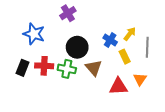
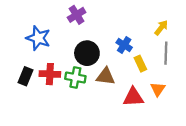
yellow arrow: (130, 34) -> (161, 28), moved
brown triangle: (94, 68) -> (106, 76), turned -42

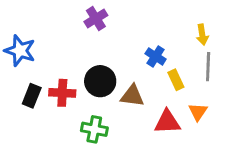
yellow arrow: (161, 28) -> (202, 35), turned 133
blue star: (38, 38) -> (20, 51), moved
black circle: (87, 53) -> (100, 81), moved
green cross: (75, 77) -> (94, 129), moved

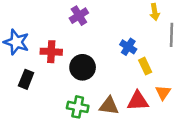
yellow arrow: (202, 35) -> (155, 12), moved
gray line: (208, 67) -> (172, 35), moved
red cross: (62, 93) -> (51, 52), moved
brown triangle: (132, 96) -> (109, 106), moved

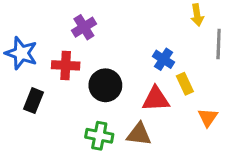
purple cross: (79, 16) -> (84, 27), moved
red triangle: (138, 101) -> (156, 99), moved

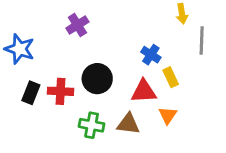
red cross: (66, 65) -> (60, 91), moved
orange triangle: (208, 117) -> (168, 115), moved

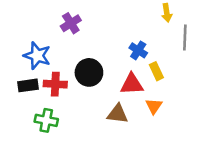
blue star: (20, 49) -> (37, 56), moved
black rectangle: (31, 93) -> (28, 85), turned 60
green cross: (92, 125) -> (46, 120), moved

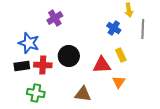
blue cross: (138, 50) -> (114, 28), moved
brown triangle: (117, 114) -> (83, 94), moved

